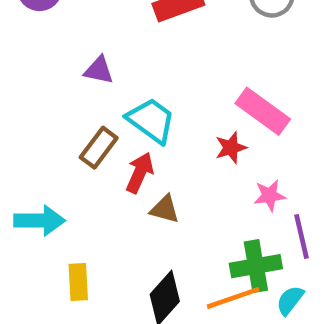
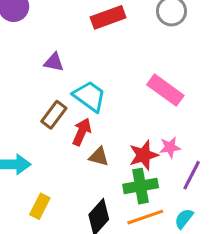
red star: (231, 148) -> (144, 155), moved, size x1.4
purple line: (301, 236) -> (192, 175), turned 40
green cross: (256, 266) -> (141, 186), moved
yellow rectangle: (78, 282) -> (40, 206), turned 30

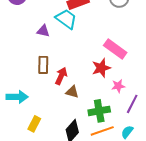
cyan trapezoid: (89, 96) -> (66, 19), moved
brown rectangle: (54, 115) -> (43, 65), turned -36
red star: (144, 155) -> (101, 68), moved

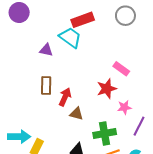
pink rectangle: (115, 49) -> (121, 69), size x0.7
cyan arrow: (17, 97) -> (19, 137), moved

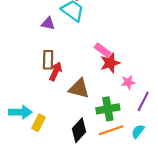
pink rectangle: (121, 69) -> (103, 50), moved
red arrow: (65, 97) -> (56, 71), moved
brown triangle: (76, 114) -> (79, 89), size x1.5

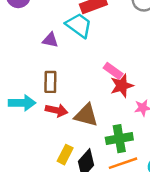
red arrow: (56, 71) -> (57, 110), moved, turned 78
cyan arrow: (20, 112) -> (22, 103), moved
yellow rectangle: (38, 123) -> (65, 155), moved

